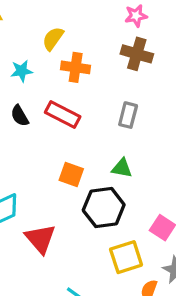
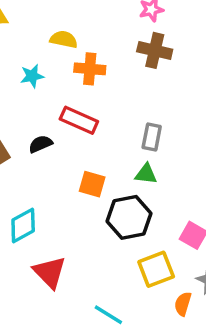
yellow semicircle: (53, 39) -> (64, 39), turned 70
gray rectangle: (128, 115) -> (152, 137), moved
black semicircle: (20, 116) -> (41, 144), moved, turned 100
red triangle: (40, 239) -> (50, 272), moved

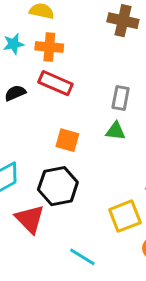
orange cross: (90, 69) -> (49, 47), moved
black semicircle: (41, 144) -> (15, 93), moved
black hexagon: (129, 217) -> (58, 186), moved

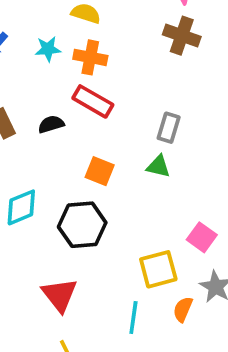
black semicircle: (15, 93) -> (51, 124), moved
red triangle: (30, 219) -> (60, 295), moved
cyan line: (82, 257) -> (133, 318), moved, turned 60

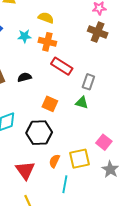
red rectangle: (93, 101) -> (62, 66), moved
orange semicircle: (183, 309) -> (54, 161), moved

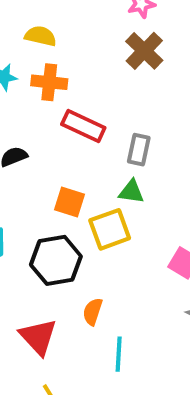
brown cross: (98, 32) -> (144, 51), turned 30
yellow square: (80, 159) -> (110, 229), moved

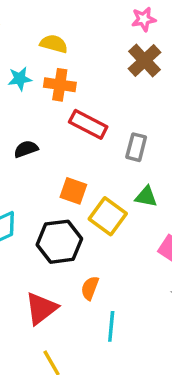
green triangle: (131, 192) -> (146, 197), moved
yellow square: (110, 229) -> (108, 216), turned -36
red triangle: (38, 337) -> (41, 308), turned 33

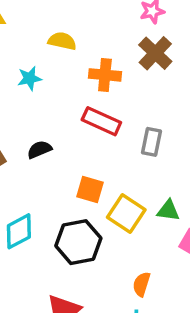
orange cross: (60, 85) -> (105, 75), moved
green triangle: (146, 197) -> (168, 210), moved
orange semicircle: (90, 288) -> (141, 284), moved

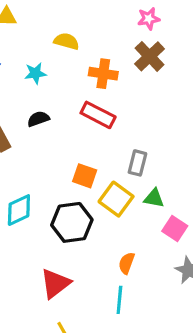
gray rectangle: (151, 142) -> (137, 163), moved
black semicircle: (39, 150) -> (38, 119), moved

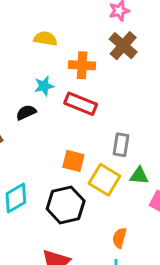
cyan star: (35, 73) -> (44, 86), moved

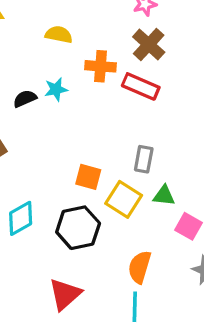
red rectangle: (81, 104) -> (141, 86), moved
black semicircle: (26, 112) -> (25, 99), moved
orange semicircle: (119, 238) -> (140, 267), size x1.4

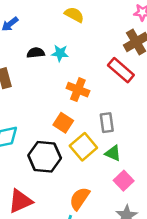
orange cross: (101, 66) -> (78, 90), moved
gray rectangle: (144, 159) -> (107, 123), turned -36

